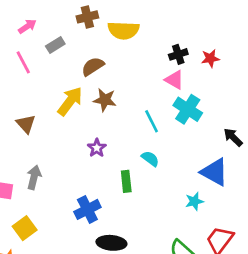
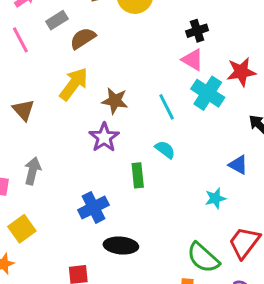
red star: (210, 58) -> (241, 72), moved, size x1.4
brown semicircle: (93, 66) -> (83, 38), moved
brown star: (105, 100) -> (115, 101), moved
purple star: (97, 148) -> (104, 137), size x1.4
blue triangle: (214, 172) -> (238, 165), size x0.6

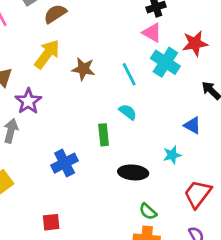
purple star: (104, 137) -> (28, 101), moved
black ellipse: (121, 246) -> (133, 172), moved
green semicircle: (203, 258) -> (148, 211), moved, size x0.6

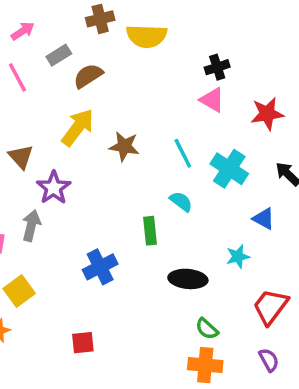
cyan cross: (165, 62) -> (229, 169), moved

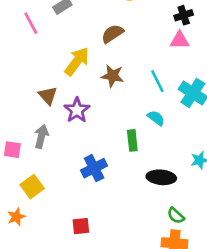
brown semicircle: (88, 76) -> (113, 34), moved
pink triangle: (212, 100) -> (180, 40), turned -30
brown triangle: (21, 157) -> (48, 96), moved
purple star: (54, 188) -> (77, 110), moved

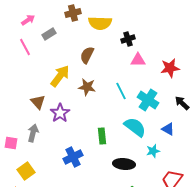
black cross: (184, 15) -> (128, 39), moved
brown semicircle: (113, 34) -> (87, 55), turned -30
cyan semicircle: (156, 118) -> (135, 127), moved, size x1.6

